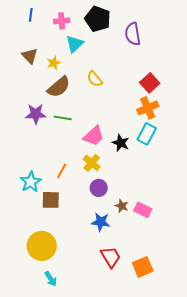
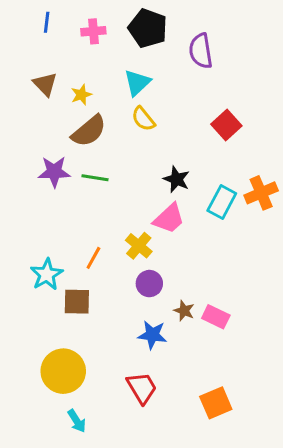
cyan triangle: (75, 44) -> (137, 83), moved
orange cross: (148, 108) -> (261, 193), moved
pink trapezoid: (94, 136) -> (169, 219), moved
black star: (121, 143) -> (177, 179), moved
red trapezoid: (111, 257) -> (142, 388), moved

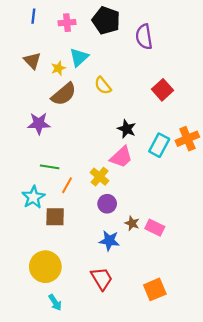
cyan triangle: (137, 83) -> (79, 57), moved
green line: (95, 178) -> (50, 167), moved

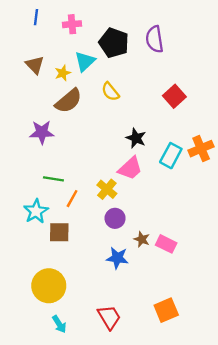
black pentagon: (106, 20) -> (114, 43), moved
red trapezoid: (102, 279) -> (109, 317), moved

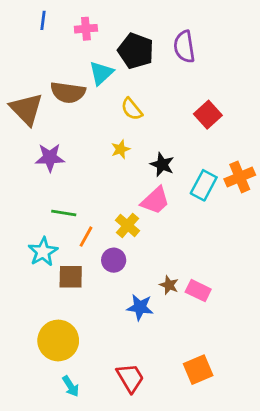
brown triangle: (35, 65) -> (26, 109), moved, size x1.5
yellow star: (63, 73) -> (121, 149), moved
brown semicircle: (69, 101) -> (68, 92), moved, turned 48
purple circle: (115, 218) -> (114, 260), moved

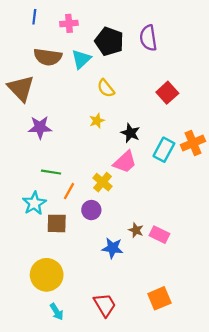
brown semicircle: (68, 92) -> (48, 57), moved

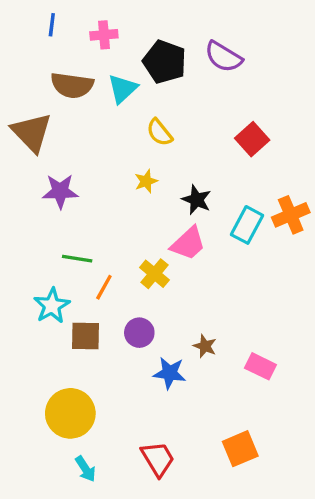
purple semicircle: (148, 38) -> (223, 57), turned -50
purple circle: (91, 210) -> (139, 333), moved
pink rectangle: (159, 235) -> (260, 366), moved

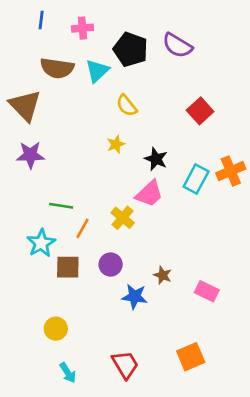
purple star: (60, 191) -> (30, 155), moved
yellow circle: (70, 413) -> (56, 329), size x0.6

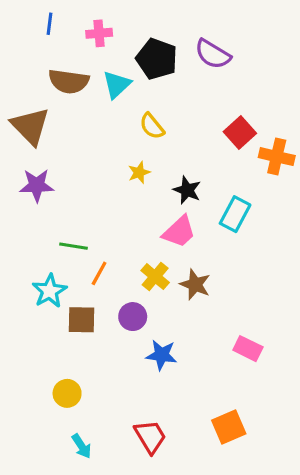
orange cross: (231, 171) -> (277, 157), moved, turned 36
yellow cross: (123, 218) -> (155, 277), moved
brown star: (163, 275) -> (195, 285), moved, size x1.4

